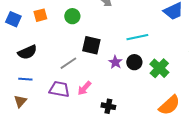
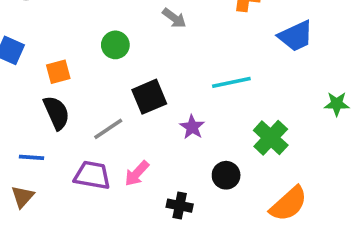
orange square: (40, 15) -> (58, 72), moved
black square: (91, 45) -> (149, 97), turned -36
black semicircle: (27, 52) -> (56, 113), moved, turned -90
black circle: (134, 62) -> (226, 175), moved

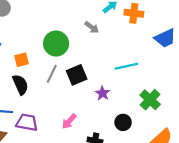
green circle: (115, 45) -> (56, 44), size x1.5
gray line: (108, 129) -> (52, 74), moved, turned -30
purple trapezoid: (92, 175) -> (27, 122), moved

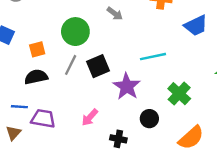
black semicircle: (20, 85) -> (36, 77), turned -78
purple star: (103, 93) -> (127, 86), size x1.6

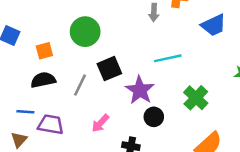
gray arrow: (115, 14) -> (154, 13), moved, turned 56
gray line: (71, 65) -> (80, 85), moved
black circle: (149, 119) -> (154, 117), moved

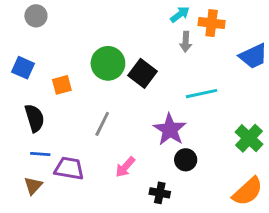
black square: (109, 69) -> (142, 73), moved, turned -30
black semicircle: (43, 80) -> (35, 118), moved, turned 85
green cross: (196, 98) -> (249, 138), moved

